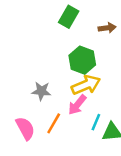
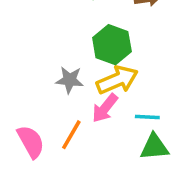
gray star: (41, 91) -> (70, 80), moved
cyan line: (96, 122) -> (147, 117), moved, turned 70

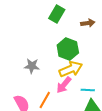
gray star: (70, 80) -> (32, 66), moved

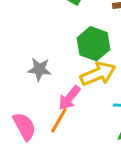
pink arrow: (64, 85) -> (69, 98), moved

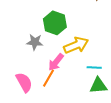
green hexagon: (94, 44) -> (55, 23), moved

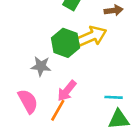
yellow arrow: (76, 45) -> (91, 36), moved
pink semicircle: (24, 82) -> (28, 101), moved

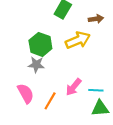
green hexagon: (66, 43) -> (40, 44), moved
pink arrow: (67, 91) -> (74, 87), moved

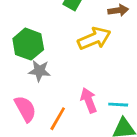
green hexagon: (40, 44) -> (28, 44), moved
pink arrow: (74, 87) -> (89, 100), turned 120

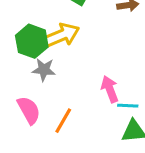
yellow arrow: (94, 38) -> (62, 35), moved
pink arrow: (89, 100) -> (110, 89), moved

